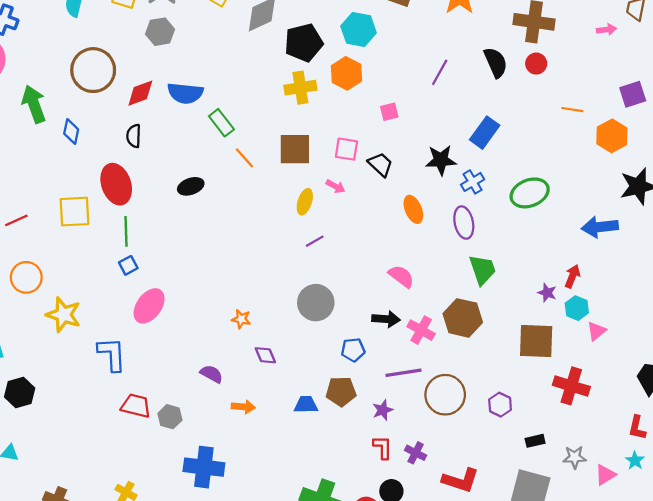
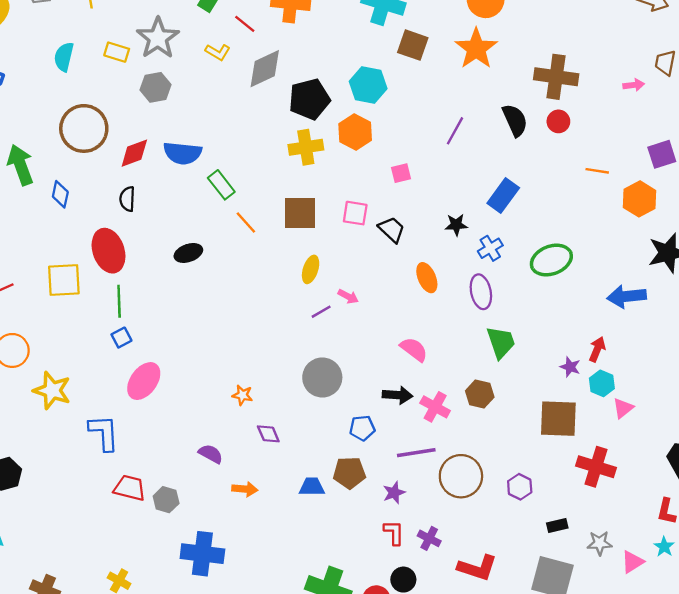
black star: (441, 160) -> (456, 225), size x0.7
pink arrow: (336, 186) -> (348, 296), moved
brown hexagon: (463, 318) -> (480, 394), size x0.7

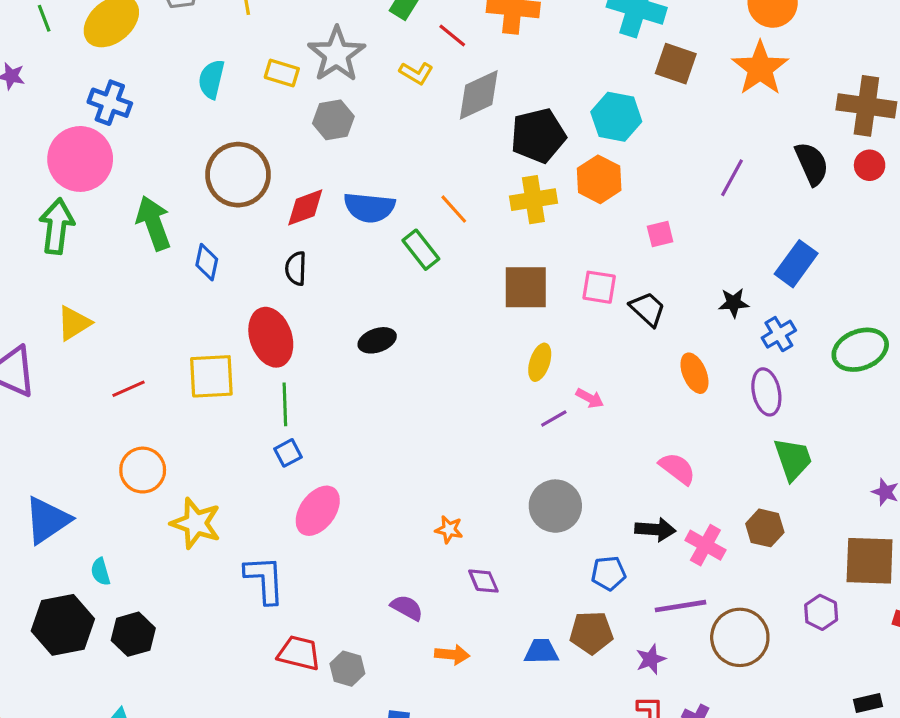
orange line: (246, 222) -> (454, 209), moved
purple hexagon: (520, 487) -> (821, 612), moved

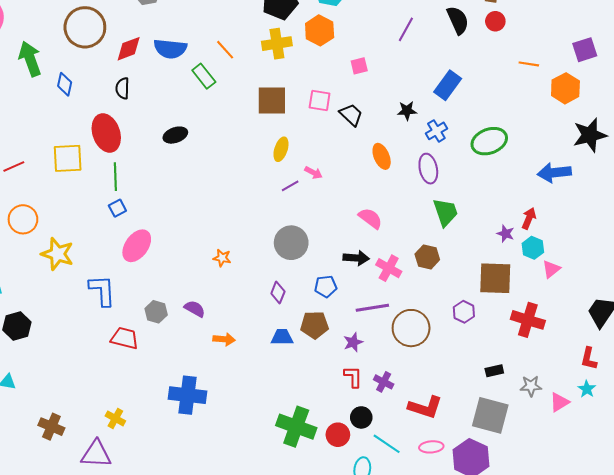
purple diamond: (483, 581) -> (278, 292), moved, turned 45
gray hexagon: (347, 669) -> (156, 312), moved

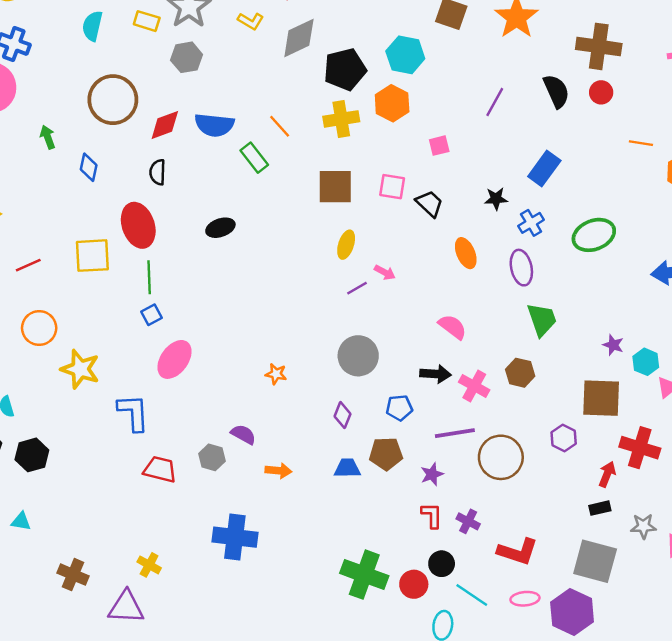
green arrow: (30, 59) -> (48, 137), size x0.6
red arrow: (529, 218) -> (607, 474), moved
gray hexagon: (156, 312) -> (212, 457), moved

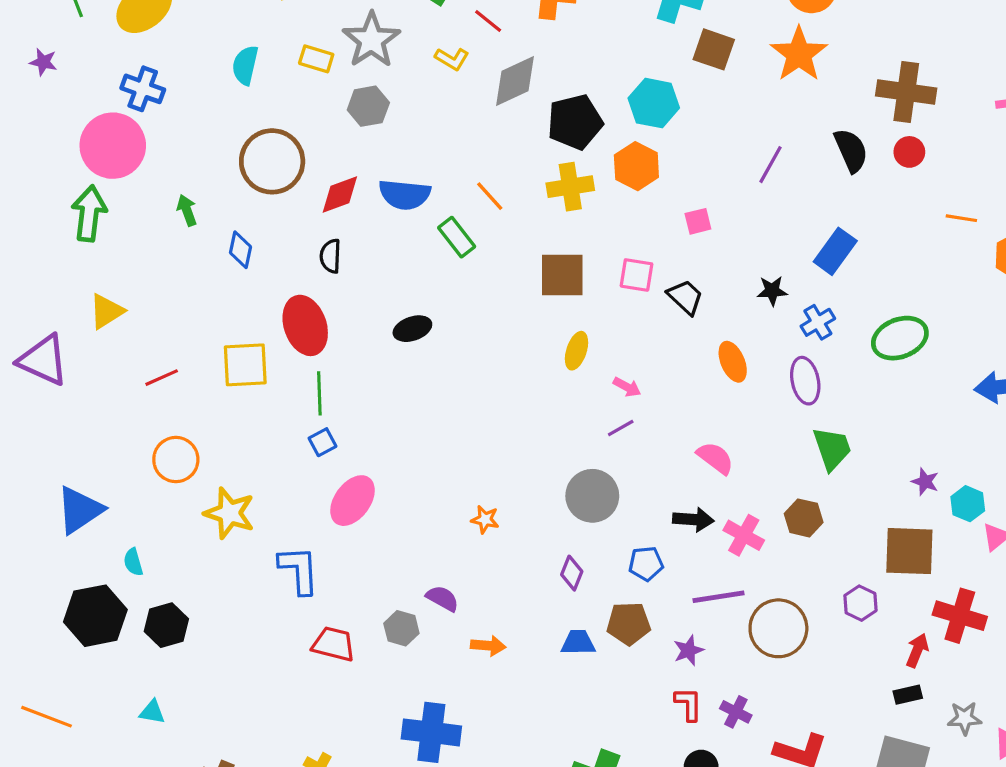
purple line: (357, 288) -> (621, 428), moved

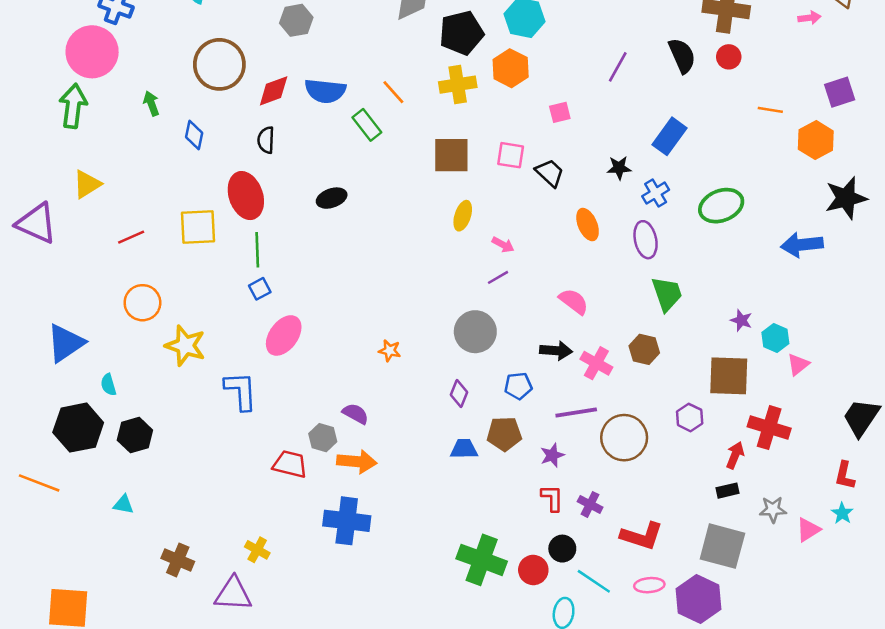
red trapezoid: (334, 644) -> (290, 464), moved
orange arrow: (488, 646) -> (357, 462), moved, size x1.4
orange line: (47, 717) -> (39, 483), moved

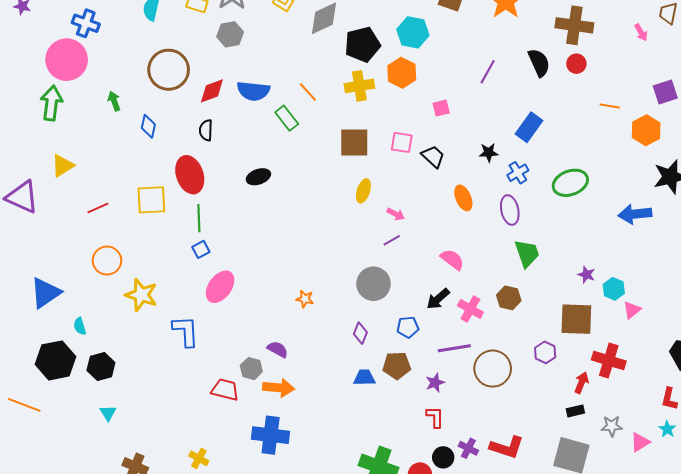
pink arrow: (809, 18) -> (641, 32), turned 66
black arrow: (556, 351) -> (438, 299), turned 135
cyan triangle: (124, 504) -> (108, 413), moved, turned 48
purple cross: (590, 504) -> (468, 448), moved

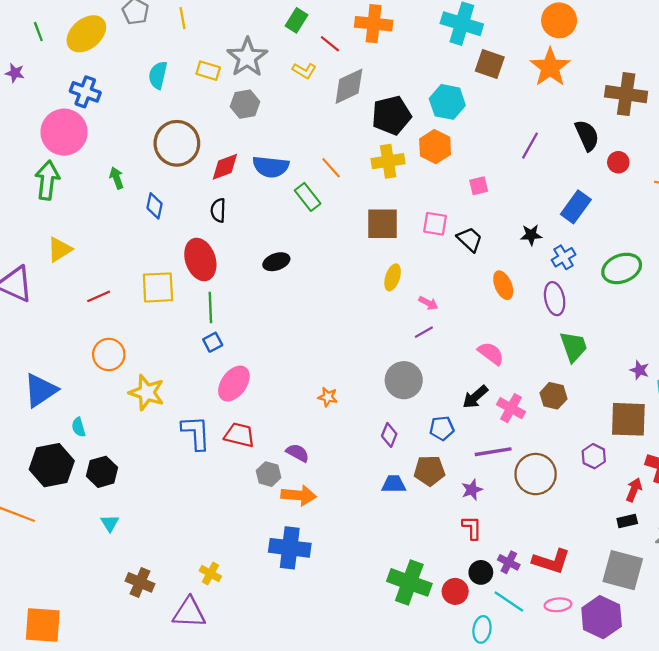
red circle: (576, 64) -> (618, 162), moved
red trapezoid: (225, 390) -> (239, 435), moved

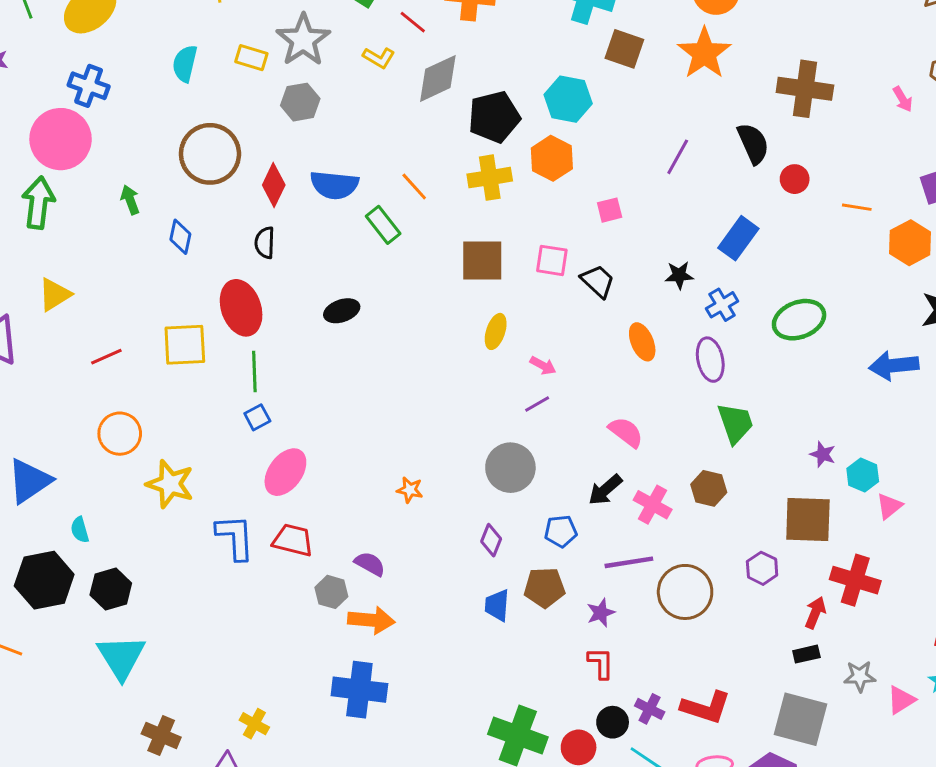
red diamond: (225, 167) -> (274, 185), turned -44
blue trapezoid: (394, 484) -> (497, 605), turned -85
cyan triangle: (110, 523) -> (121, 657), size x2.0

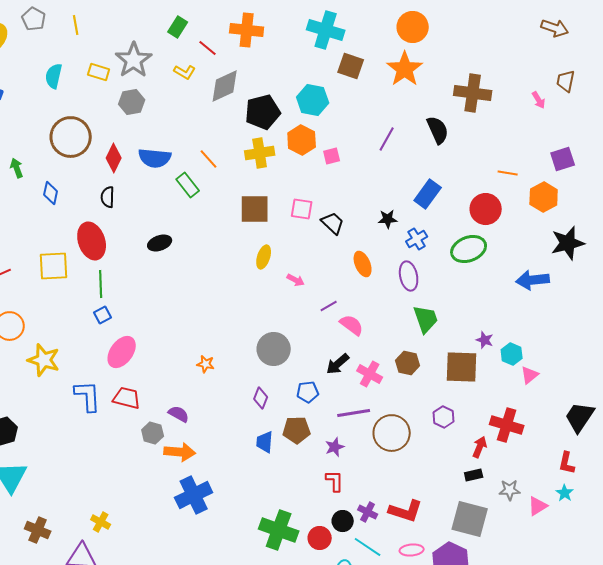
red circle: (795, 179) -> (486, 209), moved, size x1.6
pink square: (610, 210) -> (332, 156), moved
purple line: (537, 404) -> (329, 306), moved
brown square: (808, 519) -> (462, 367), moved
blue cross: (359, 690) -> (194, 495), moved, turned -33

